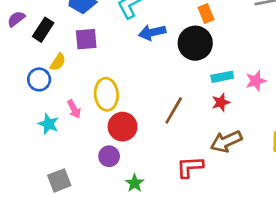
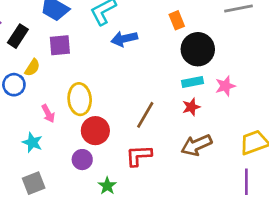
black circle: (195, 43) -> (198, 49), moved
cyan star: (48, 124) -> (32, 142), moved
red L-shape: (190, 167) -> (139, 156), moved

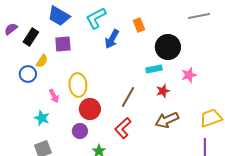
orange rectangle: (177, 20) -> (139, 25), moved
blue arrow: (124, 39) -> (112, 39), turned -48
cyan rectangle: (193, 82) -> (154, 69), moved
red L-shape: (139, 156) -> (123, 128), turned -40

